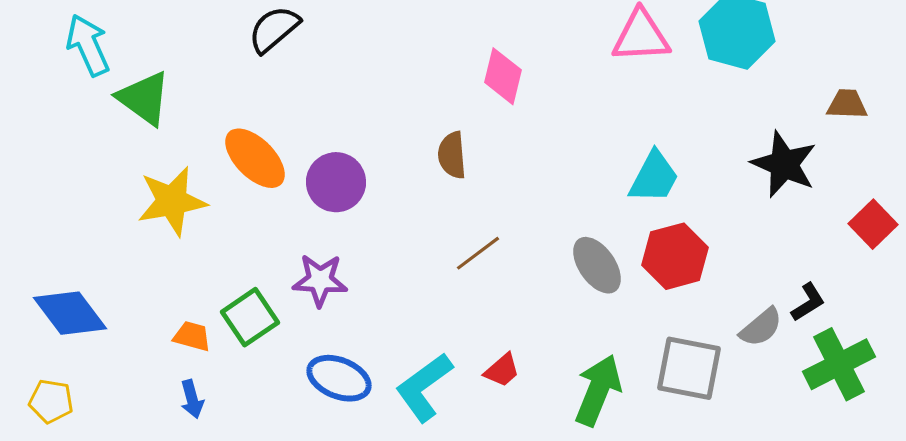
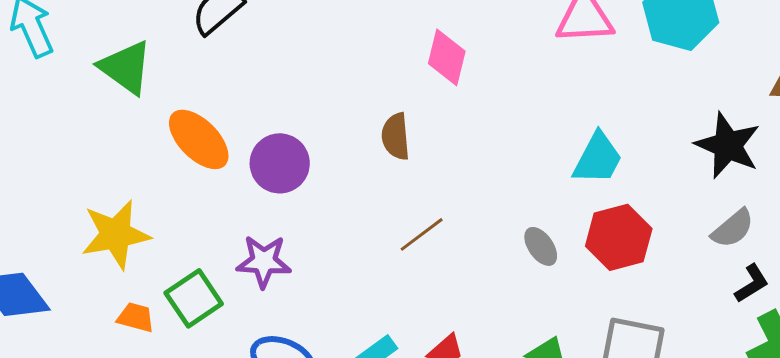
green triangle: (144, 98) -> (126, 67), moved
yellow star: (172, 201) -> (116, 234), moved
gray ellipse: (597, 265) -> (541, 246), size x0.7
gray semicircle: (761, 327) -> (733, 228), moved

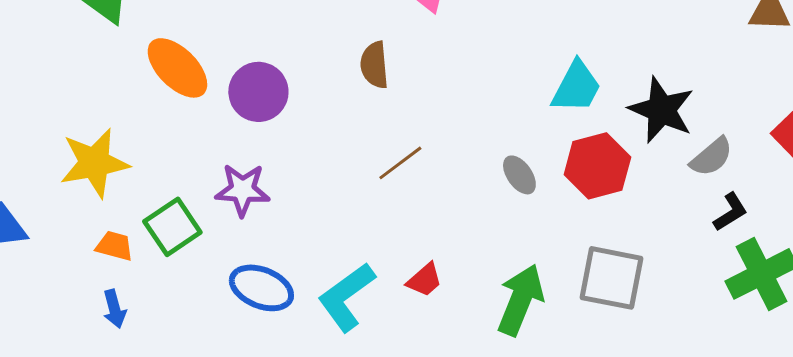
black star: (728, 145) -> (661, 110), moved

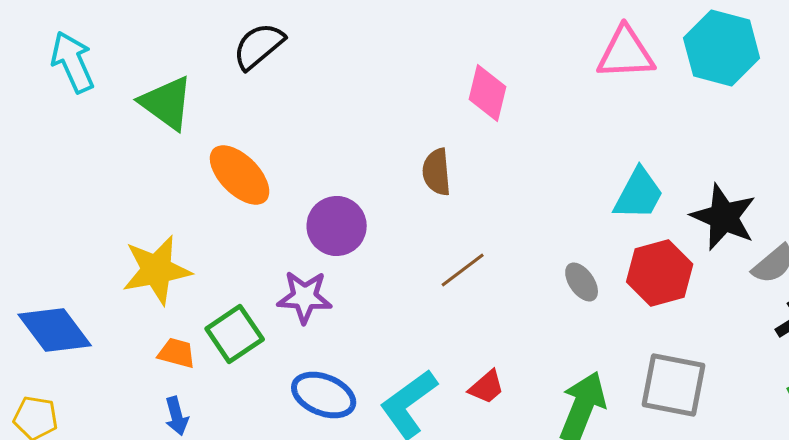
purple circle: (258, 92) -> (337, 226), moved

